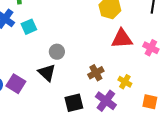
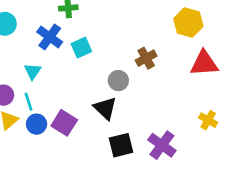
brown cross: (96, 73) -> (146, 58), moved
purple cross: (106, 101) -> (162, 145), moved
black square: (74, 103) -> (121, 145), moved

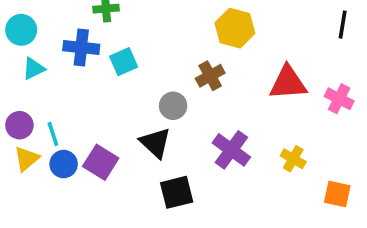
yellow hexagon: (188, 22) -> (235, 28), moved
blue cross: (50, 37) -> (81, 47), turned -30
cyan triangle: (33, 71) -> (34, 69), moved, turned 30
purple cross: (162, 145) -> (231, 150), moved

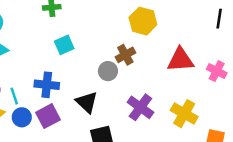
blue cross: (81, 47) -> (47, 85), moved
gray circle: (173, 106) -> (108, 71), moved
yellow cross: (293, 159) -> (184, 114), size x1.5
purple square: (101, 162) -> (48, 116), turned 30

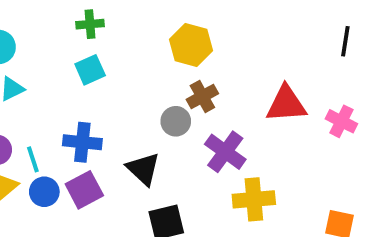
yellow hexagon: (143, 21) -> (191, 45), moved
cyan square: (64, 45) -> (90, 70), moved
purple cross: (140, 107) -> (225, 152), moved
yellow cross: (184, 114) -> (254, 199), moved, turned -35

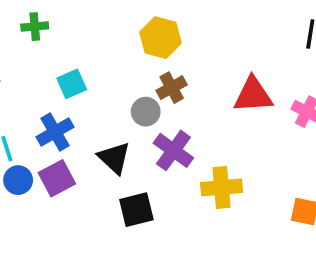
green cross: (90, 24) -> (35, 27), moved
cyan square: (90, 70) -> (72, 84), moved
blue cross: (82, 142) -> (55, 132), turned -36
purple cross: (225, 152) -> (173, 150), moved

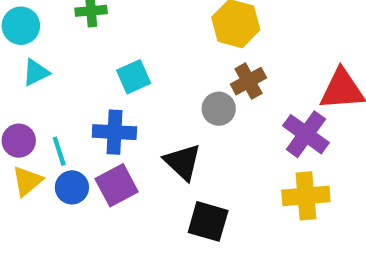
blue cross: (55, 132) -> (114, 132), turned 33
purple cross: (173, 150) -> (306, 134), moved
black square: (136, 210) -> (208, 221), turned 30

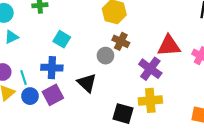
cyan square: (134, 77) -> (62, 39), turned -35
brown cross: (248, 81) -> (121, 41), turned -35
black square: (208, 221) -> (123, 114), moved

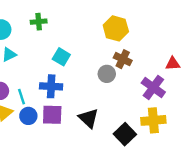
red triangle: (169, 46) -> (173, 64), size x0.6
black triangle: (87, 83) -> (89, 118), moved
purple square: (53, 95) -> (52, 115), turned 30
black square: (123, 114) -> (125, 134), turned 30

